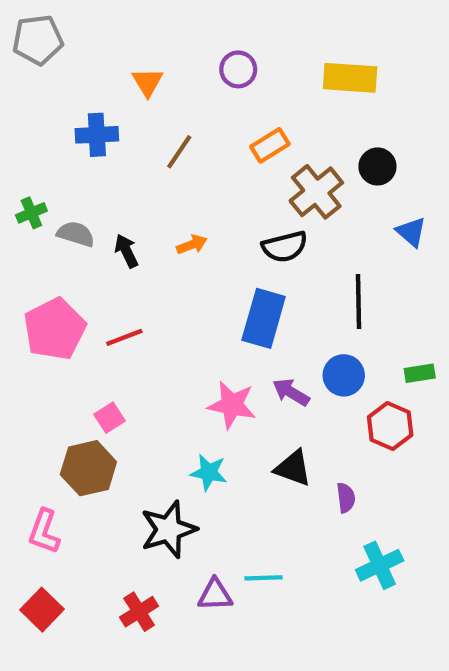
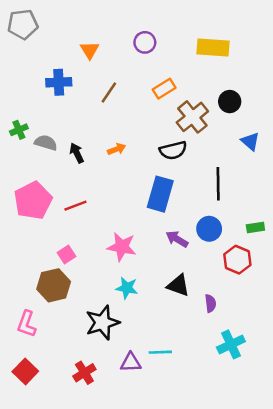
pink star: (232, 405) -> (122, 247), moved

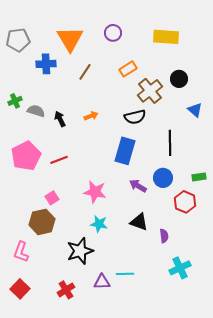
gray pentagon: (23, 24) -> (18, 40), moved
orange triangle: (90, 50) -> (70, 39), size x1.8

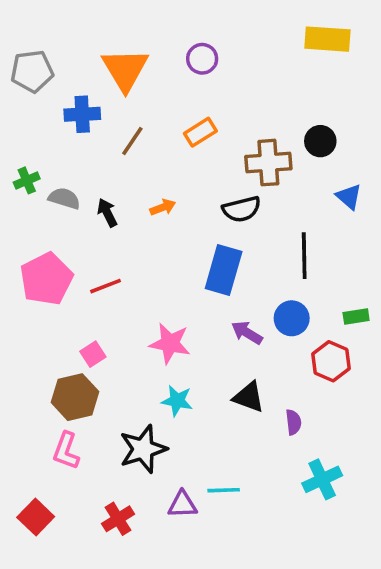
yellow rectangle: (166, 37) -> (327, 39), moved
orange rectangle: (128, 69) -> (200, 132), moved
brown line: (85, 72) -> (132, 141), moved
brown cross: (150, 91) -> (268, 163), turned 35
pink L-shape: (21, 252) -> (66, 451), moved

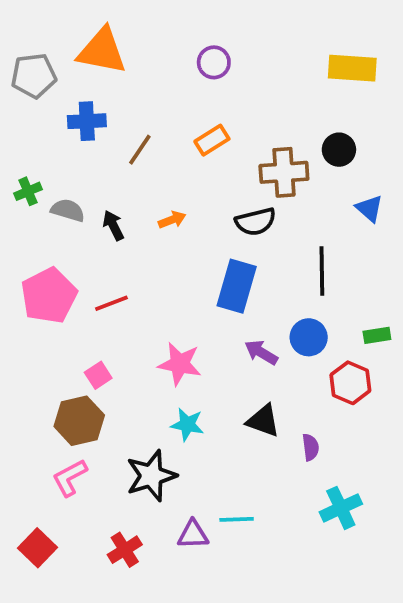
yellow rectangle: (327, 39) -> (352, 68), moved
orange triangle: (125, 69) -> (102, 51), moved, turned -48
pink L-shape: (66, 451) -> (70, 478), turned 42

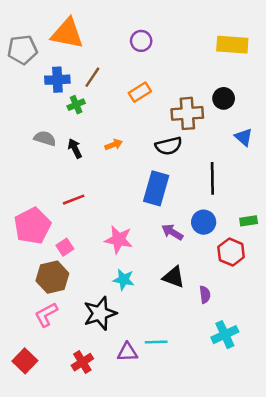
brown line: (140, 150) -> (92, 77), moved
green cross: (28, 191) -> (76, 105), moved
pink pentagon: (49, 296) -> (32, 226), moved

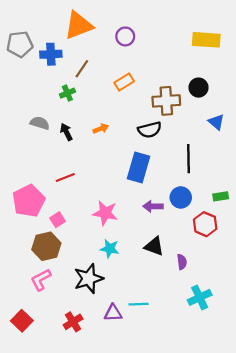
orange triangle: (67, 33) -> (79, 25), moved, turned -32
blue cross: (57, 80) -> (51, 54), moved
purple arrow: (172, 232) -> (153, 206), turned -30

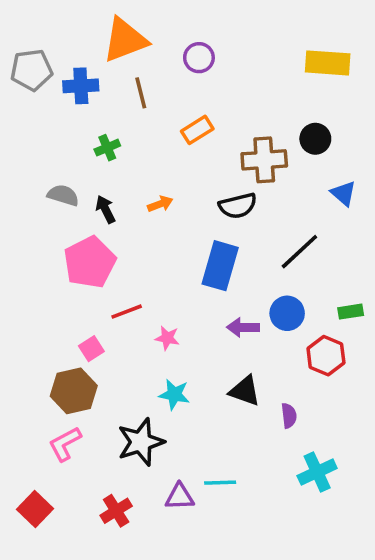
brown line: (82, 69) -> (141, 93), moved, turned -48
black line: (189, 159) -> (299, 252), turned 48
red line: (65, 177) -> (127, 312), moved
pink pentagon: (29, 201) -> (90, 262), moved
pink star: (105, 213) -> (167, 338), size x0.6

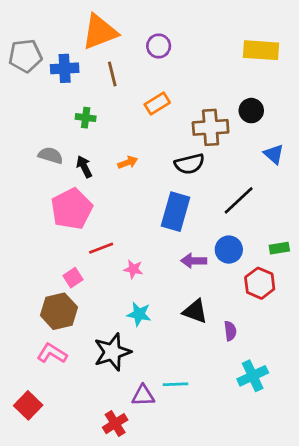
green cross: (107, 148) -> (86, 118), turned 30
pink L-shape: (65, 444) -> (52, 353), turned 60
red cross: (116, 511) -> (115, 424), moved

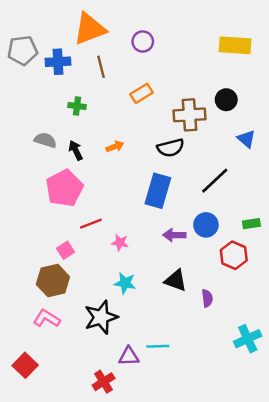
cyan cross: (253, 376) -> (248, 339), moved

